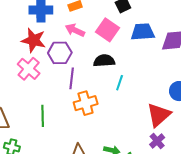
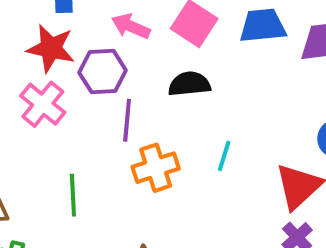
cyan line: (120, 83) -> (224, 156), moved

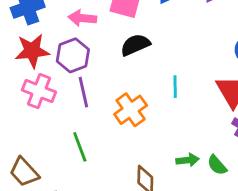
purple line: (127, 120) -> (83, 92), moved

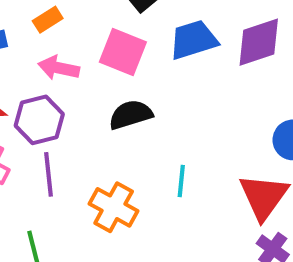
orange cross: (131, 110) -> (114, 207), turned -32

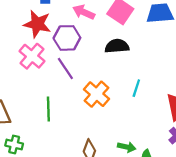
purple line: (49, 174) -> (65, 68), turned -40

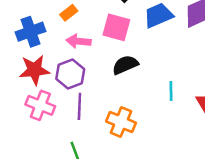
purple line: (65, 68) -> (79, 106), turned 55
cyan line: (136, 88) -> (171, 91), moved

